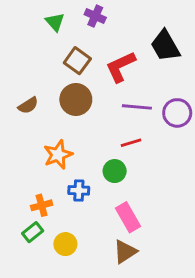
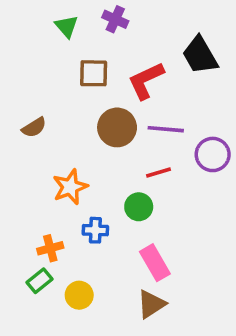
brown square: (77, 61) -> (94, 73), turned -35
brown circle: (76, 100) -> (117, 127), moved
purple circle: (177, 113) -> (213, 154), moved

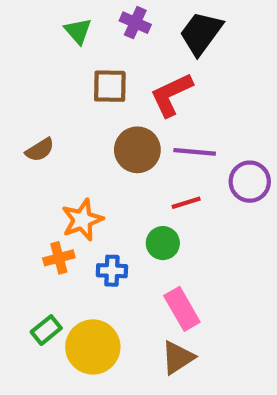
black trapezoid: (200, 55) -> (201, 33), moved, turned 66
orange cross: (50, 248) -> (59, 258), moved
yellow circle: (79, 295) -> (93, 347), size x1.6

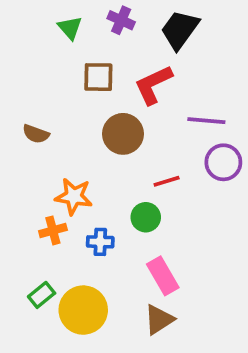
brown semicircle: (40, 150) -> (36, 134), turned 52
purple line: (195, 152) -> (206, 121), moved
orange star: (82, 220) -> (74, 196), turned 30

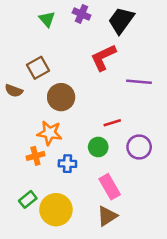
brown square: (98, 77) -> (38, 68), moved, turned -30
brown semicircle: (36, 134) -> (14, 91), moved
brown circle: (123, 134) -> (61, 97), moved
purple circle: (223, 162) -> (139, 147), moved

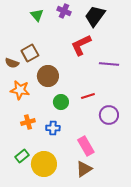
brown semicircle: (14, 91) -> (12, 63), moved
orange star: (50, 133) -> (20, 90), moved
green circle: (98, 147) -> (61, 102), moved

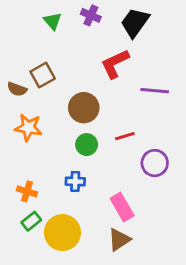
brown circle: (48, 76) -> (84, 108), moved
orange cross: (28, 122) -> (27, 191), moved, turned 32

